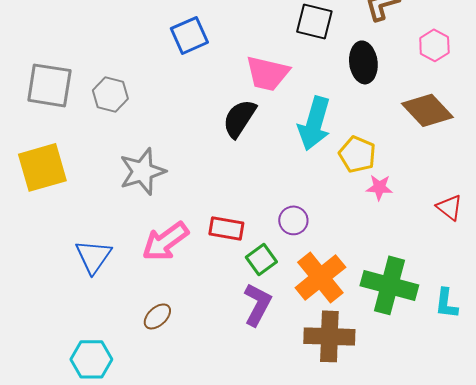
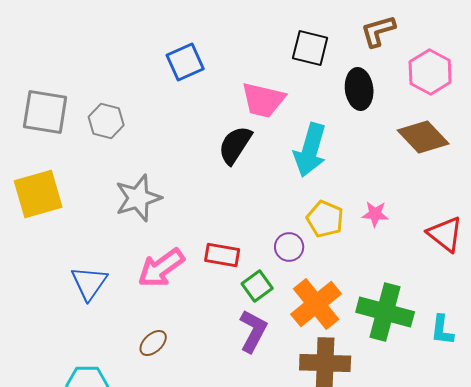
pink hexagon: (434, 45) -> (430, 72), size x1.4
yellow pentagon: (357, 154) -> (325, 219), moved
red triangle: (449, 207) -> (445, 234), size x1.4

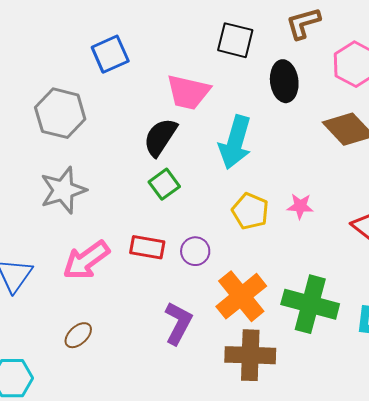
gray hexagon: (106, 121) -> (60, 113), moved, size x1.4
purple circle: (289, 247) -> (195, 251), moved
green square: (257, 286) -> (164, 184), moved

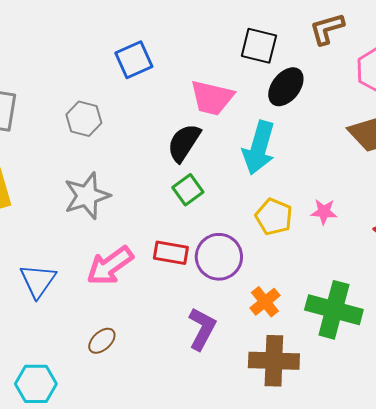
black ellipse: (284, 81) -> (286, 87), moved, turned 45
gray hexagon: (60, 113) -> (84, 119), size x0.7
purple circle: (195, 251) -> (219, 257), size x1.6
orange cross: (241, 296) -> (265, 302), size x0.6

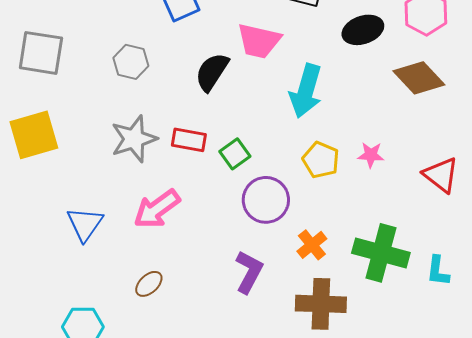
black ellipse: (286, 87) -> (363, 30), moved, turned 33
black semicircle: (184, 143) -> (212, 72), moved
green square: (188, 190) -> (235, 154), moved
red rectangle: (171, 253) -> (189, 140), moved

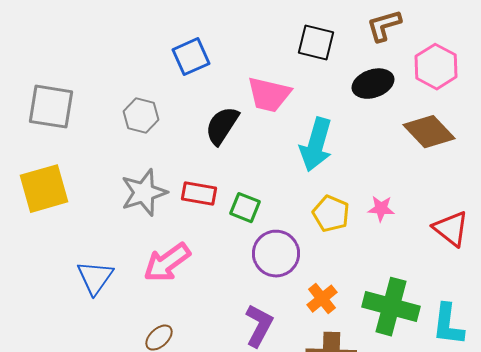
green square: (235, 154) -> (245, 208), turned -32
cyan L-shape: (438, 271) -> (448, 325), size x1.4

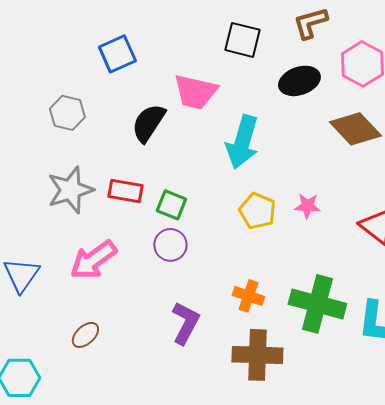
purple circle: (276, 254) -> (170, 245), moved, size x0.7
orange cross: (322, 299) -> (248, 296), turned -32

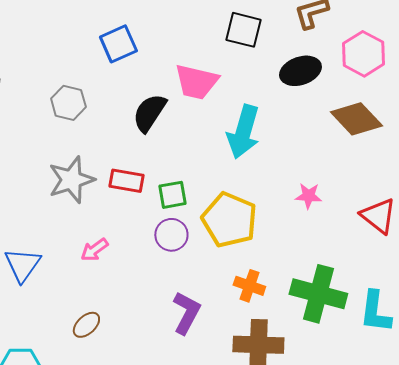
green square: (171, 205) -> (172, 195), turned -32
yellow pentagon: (257, 211) -> (229, 220), moved, size x1.5
pink arrow: (93, 260) -> (94, 250), size x0.6

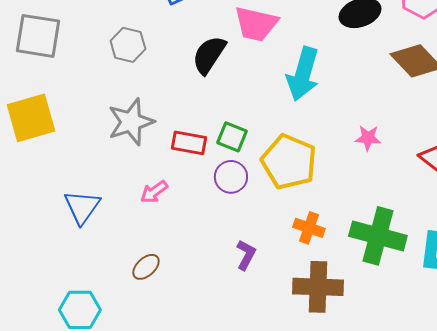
red rectangle: (126, 181) -> (189, 143), moved
green square: (172, 195) -> (232, 137), turned 32
purple L-shape: (186, 313) -> (246, 255), size x0.7

